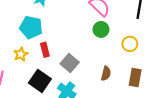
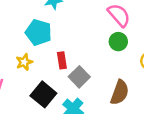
red rectangle: (45, 50) -> (62, 60), moved
brown semicircle: (106, 74) -> (120, 92), size x1.5

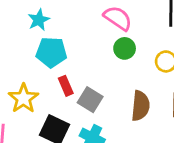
cyan pentagon: (39, 32) -> (51, 52), moved
yellow star: (24, 62) -> (23, 98), size x1.5

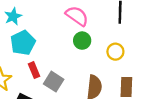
cyan pentagon: (51, 52) -> (23, 43), turned -30

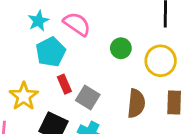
pink semicircle: (77, 16) -> (77, 24), moved
yellow circle: (115, 52) -> (161, 61), size x1.5

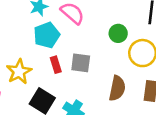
green circle: (121, 48) -> (118, 33), moved
gray square: (88, 97) -> (81, 63), moved, turned -30

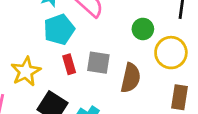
brown semicircle: (117, 88) -> (131, 78), moved

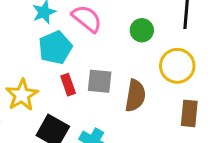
green circle: (143, 29) -> (142, 30), moved

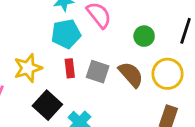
brown semicircle: (135, 96) -> (131, 74), moved, turned -64

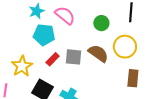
cyan pentagon: (66, 34) -> (44, 35), turned 30
red rectangle: (70, 68) -> (53, 59), turned 64

